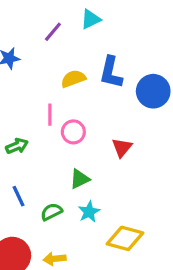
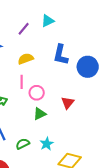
yellow semicircle: (73, 79) -> (26, 59), moved
green triangle: (80, 179) -> (40, 114), moved

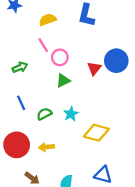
blue circle: (88, 67) -> (116, 61), moved
pink line: (22, 82) -> (43, 45), turned -32

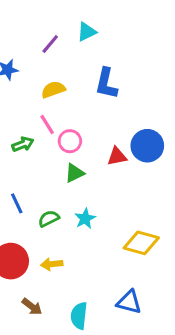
green arrow: (20, 67) -> (23, 144), moved
red triangle: (94, 68) -> (117, 156), turned 40
yellow diamond: (96, 133) -> (141, 243), moved

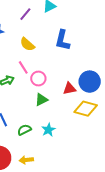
yellow semicircle: (53, 90) -> (27, 44), turned -119
yellow diamond: (141, 243) -> (86, 109), moved

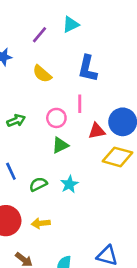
pink line: (23, 67) -> (80, 104), moved, turned 32

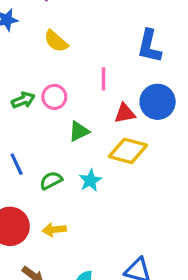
blue L-shape: (88, 69) -> (149, 46), moved
pink circle: (56, 118) -> (54, 97), moved
yellow diamond: (117, 157) -> (128, 151), moved

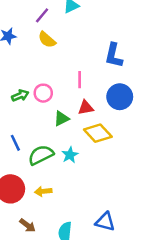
yellow semicircle: (56, 41) -> (47, 40), moved
red triangle: (125, 113) -> (86, 108), moved
yellow diamond: (128, 151) -> (98, 133), turned 32
green semicircle: (51, 180) -> (41, 155), size x1.5

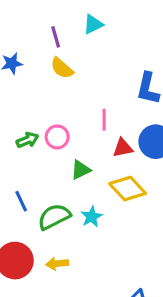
purple line: (42, 15) -> (56, 37), turned -56
red triangle: (86, 108) -> (123, 148), moved

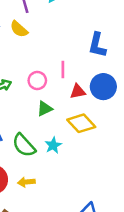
yellow semicircle: (62, 68) -> (19, 29), moved
pink circle: (57, 137) -> (37, 81), moved
green semicircle: (54, 217) -> (24, 145), turned -105

